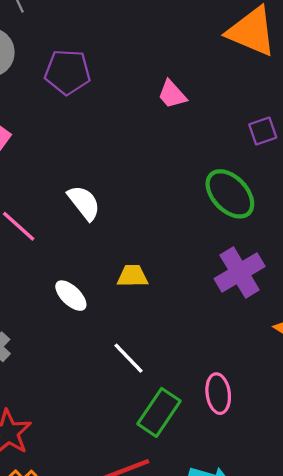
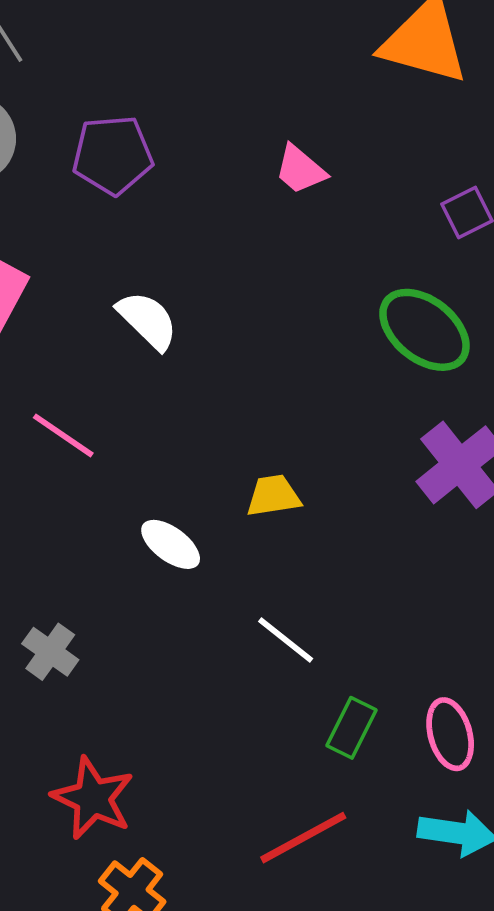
white semicircle: (84, 203) -> (147, 320), moved
pink ellipse: (218, 394) -> (450, 734), moved
green rectangle: (159, 412) -> (351, 728), size x0.7

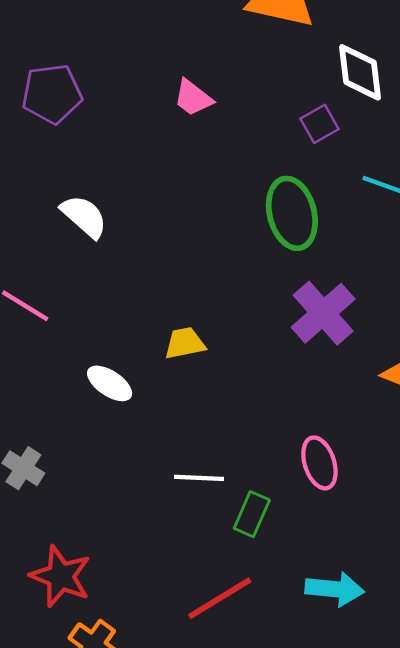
green ellipse: (424, 330) -> (292, 213), turned 40
white line: (286, 640) -> (199, 478), moved, turned -33
pink ellipse: (450, 734) -> (319, 463), moved

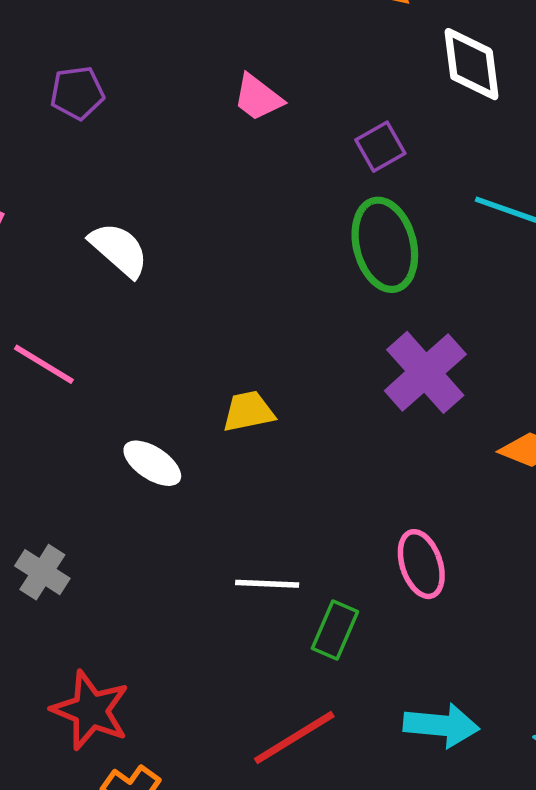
purple pentagon: (52, 94) -> (77, 93), size x0.7
purple square: (319, 124) -> (380, 147), moved

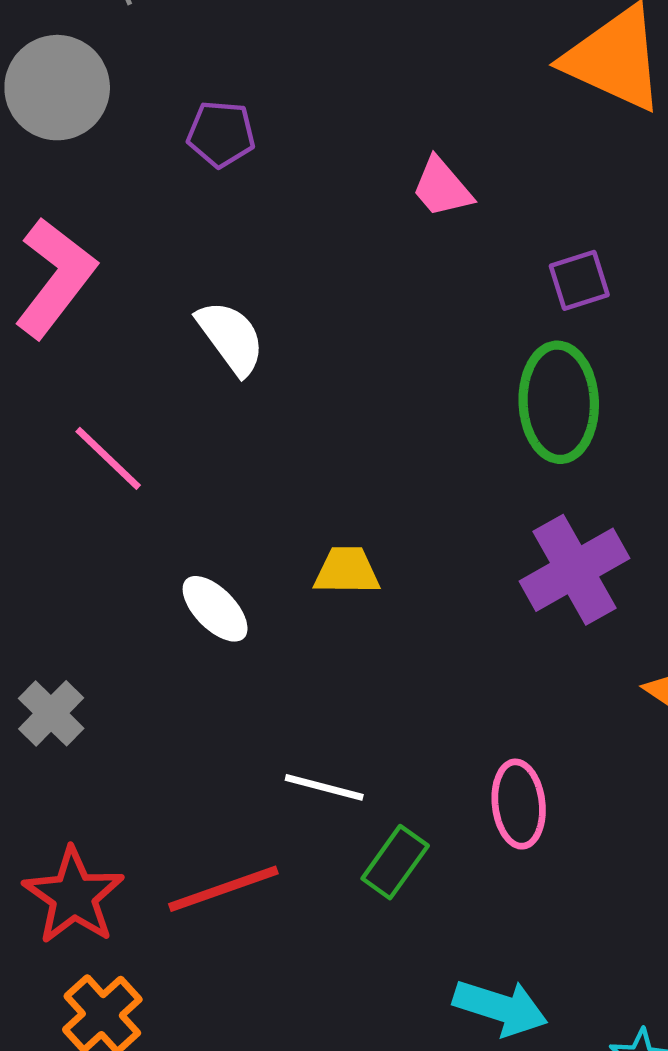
red line: (294, 738) -> (223, 889), moved

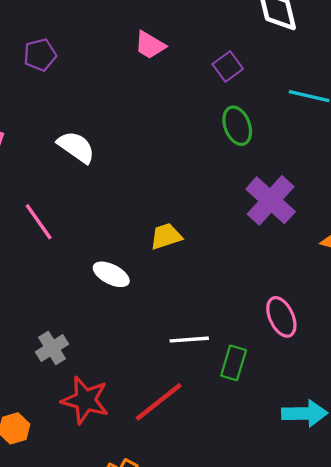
green ellipse: (559, 402) -> (237, 126), size x0.7
pink line: (108, 458) -> (39, 222), turned 30
gray cross: (51, 713) -> (52, 348), turned 32
red star: (74, 896) -> (85, 400), moved

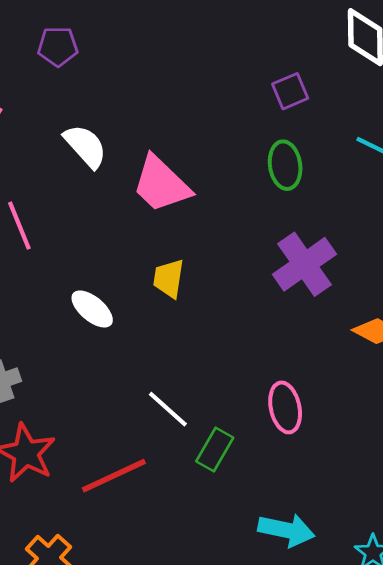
pink trapezoid: (150, 45) -> (161, 184), moved, size x1.6
purple pentagon: (40, 55) -> (58, 46), moved
yellow trapezoid: (166, 236) -> (169, 278), turned -76
white line: (189, 340) -> (168, 409), turned 33

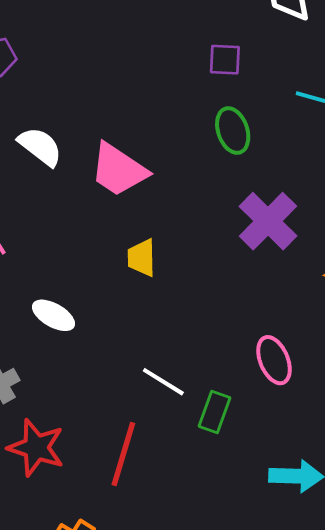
purple square: (290, 91) -> (225, 60), turned 36
white ellipse: (92, 309) -> (53, 315), moved
red line: (114, 476) -> (123, 454), turned -38

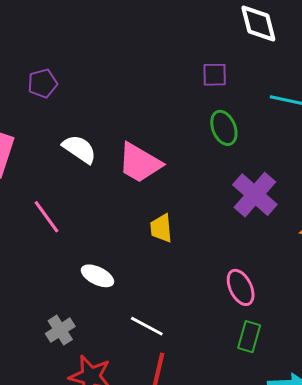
pink ellipse: (274, 360) -> (241, 287), moved
white line: (163, 382) -> (147, 326), moved
green rectangle: (215, 412) -> (249, 337), moved

